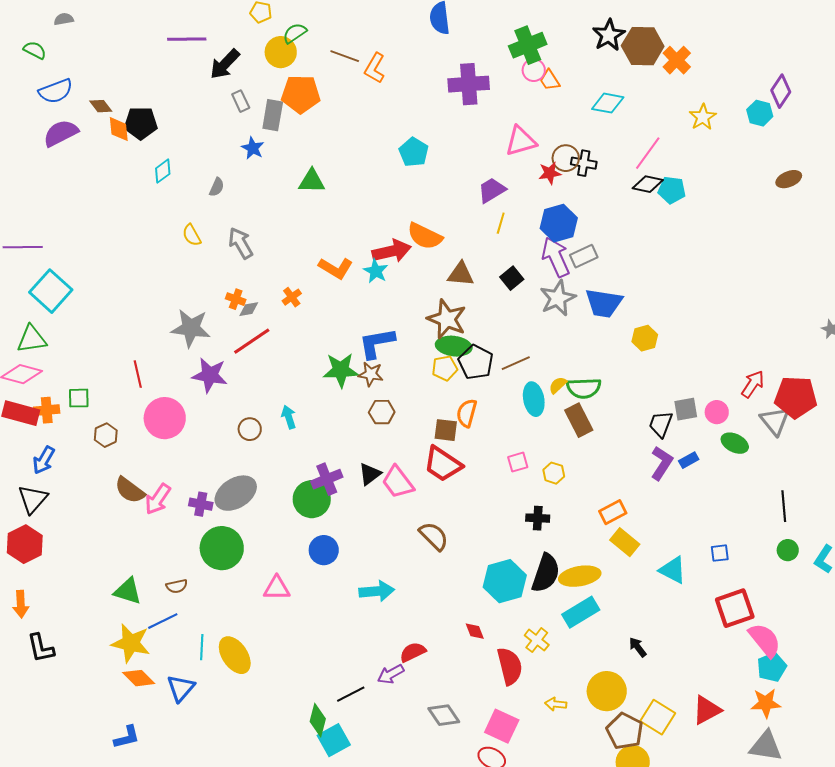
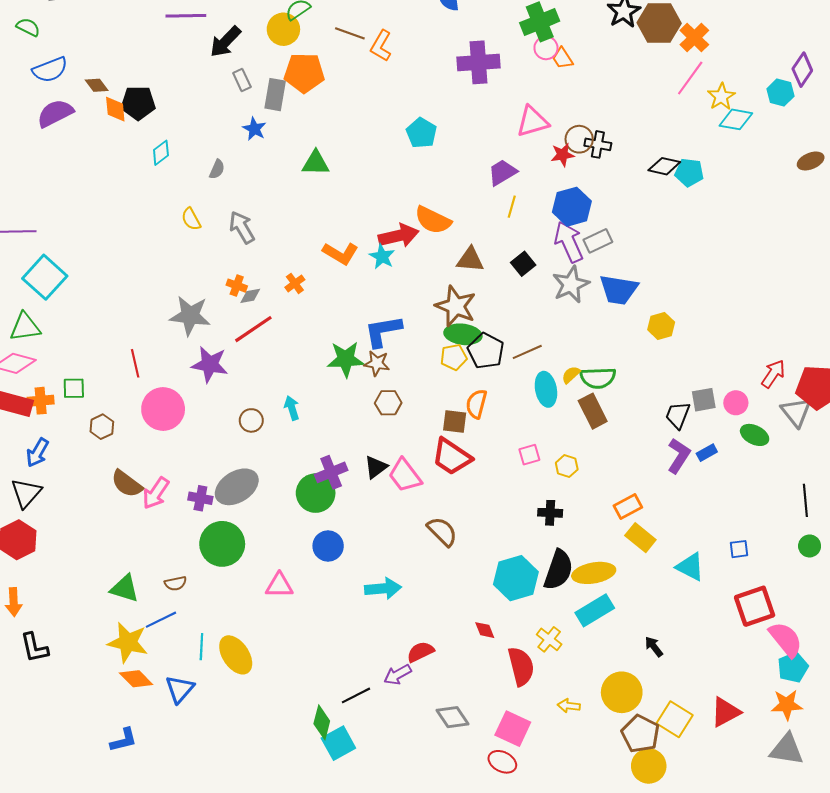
cyan diamond: (608, 103) -> (736, 119), moved
pink line: (648, 153) -> (690, 78), moved

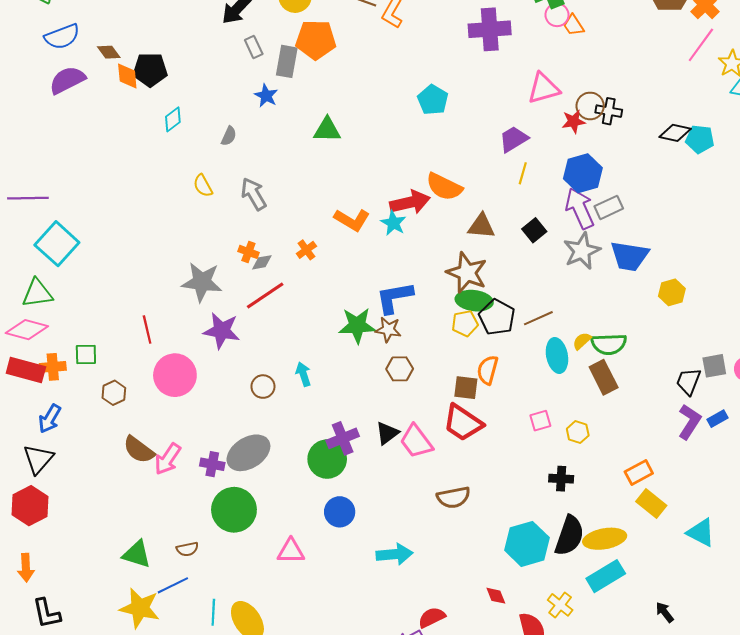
brown semicircle: (442, 531) -> (453, 497), turned 124

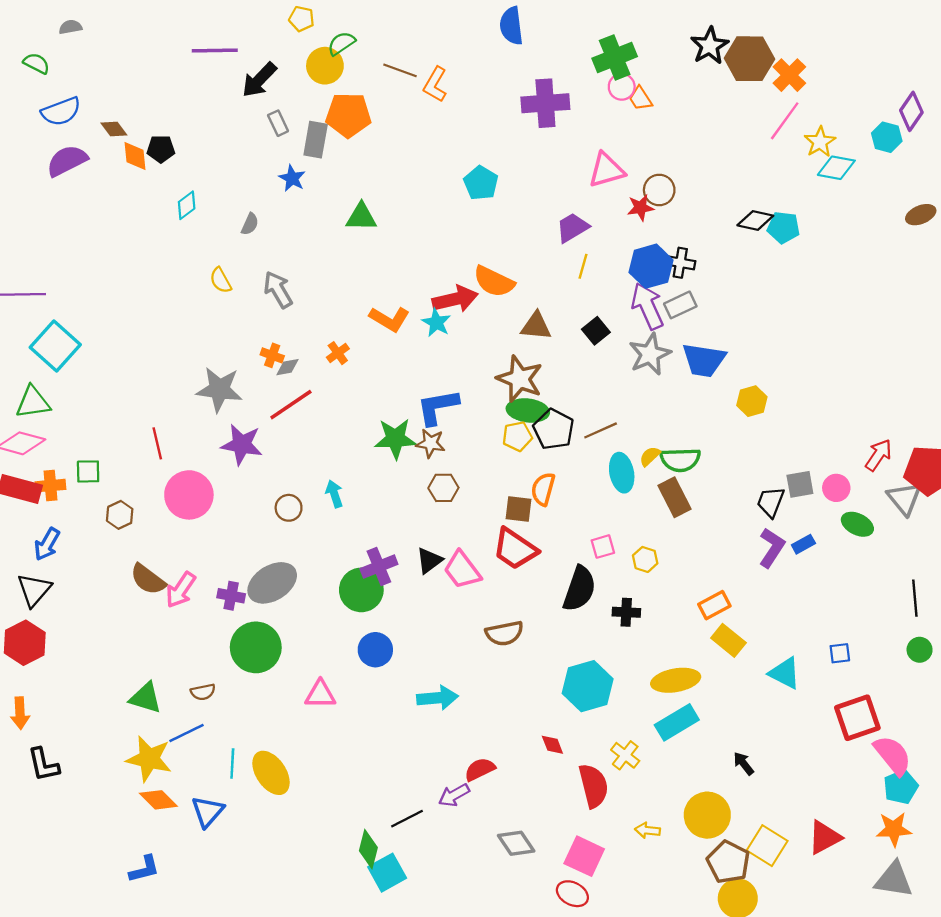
black pentagon: (150, 70) -> (161, 149), size x0.7
black cross: (609, 111) -> (680, 263), moved
black semicircle: (569, 536) -> (579, 589), moved

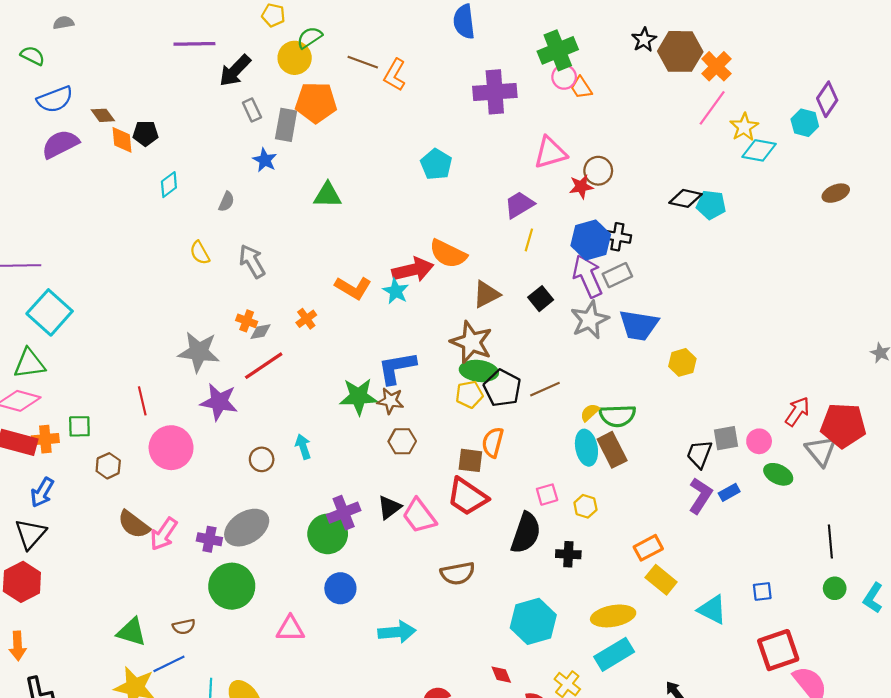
black star: (710, 46) -> (644, 40), size x0.7
brown triangle: (536, 326) -> (486, 294), turned -32
cyan ellipse: (622, 473) -> (586, 448), moved

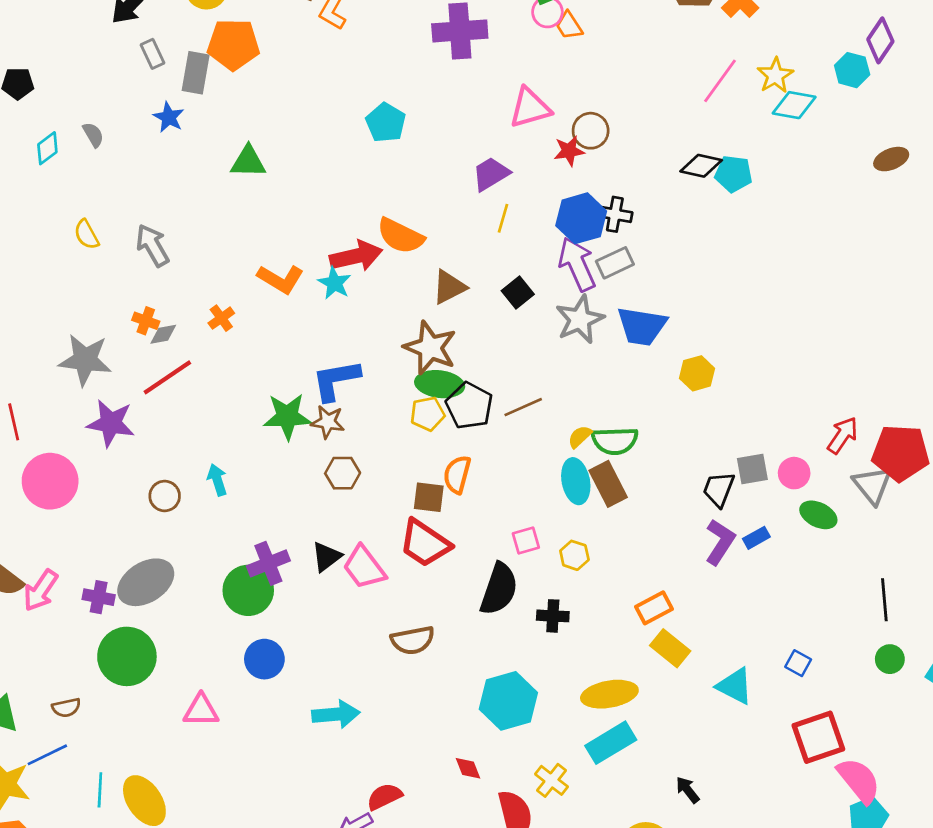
pink line: (712, 108) -> (720, 81), moved
gray semicircle: (226, 202) -> (93, 135), moved, turned -54
blue square: (762, 591) -> (798, 663), turned 36

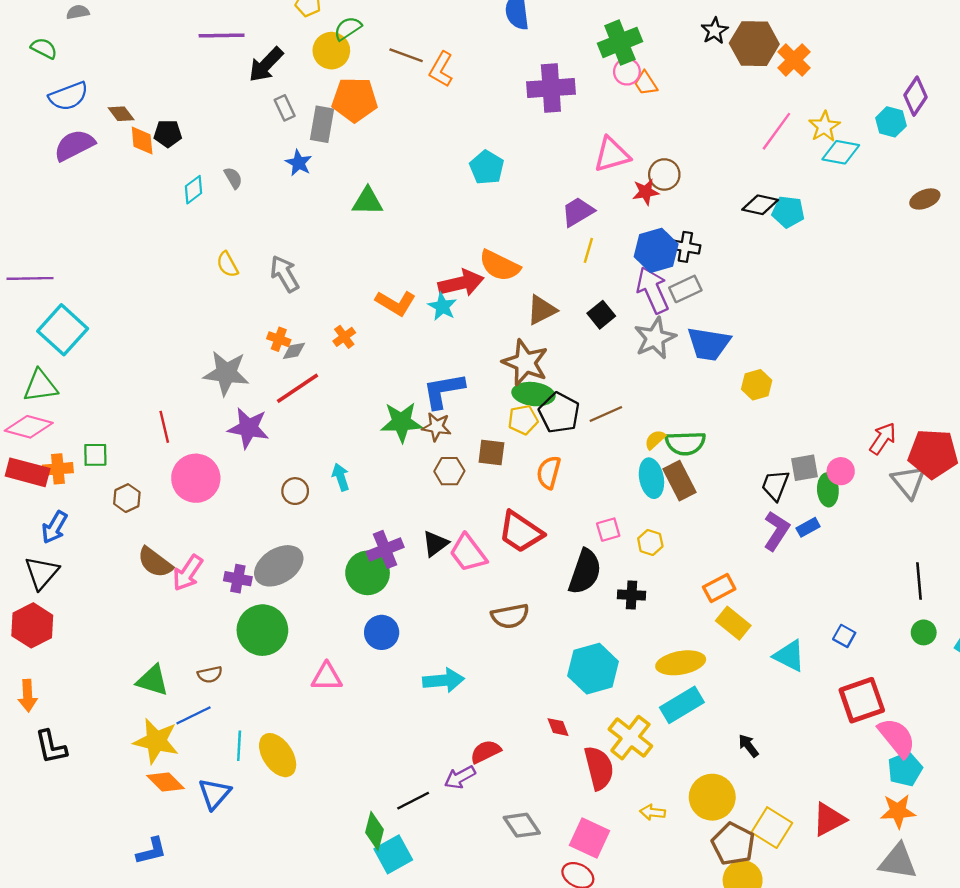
brown square: (429, 497) -> (491, 453), moved
green ellipse: (818, 515) -> (828, 490), moved, turned 60
yellow cross: (551, 780) -> (630, 738), size x1.5

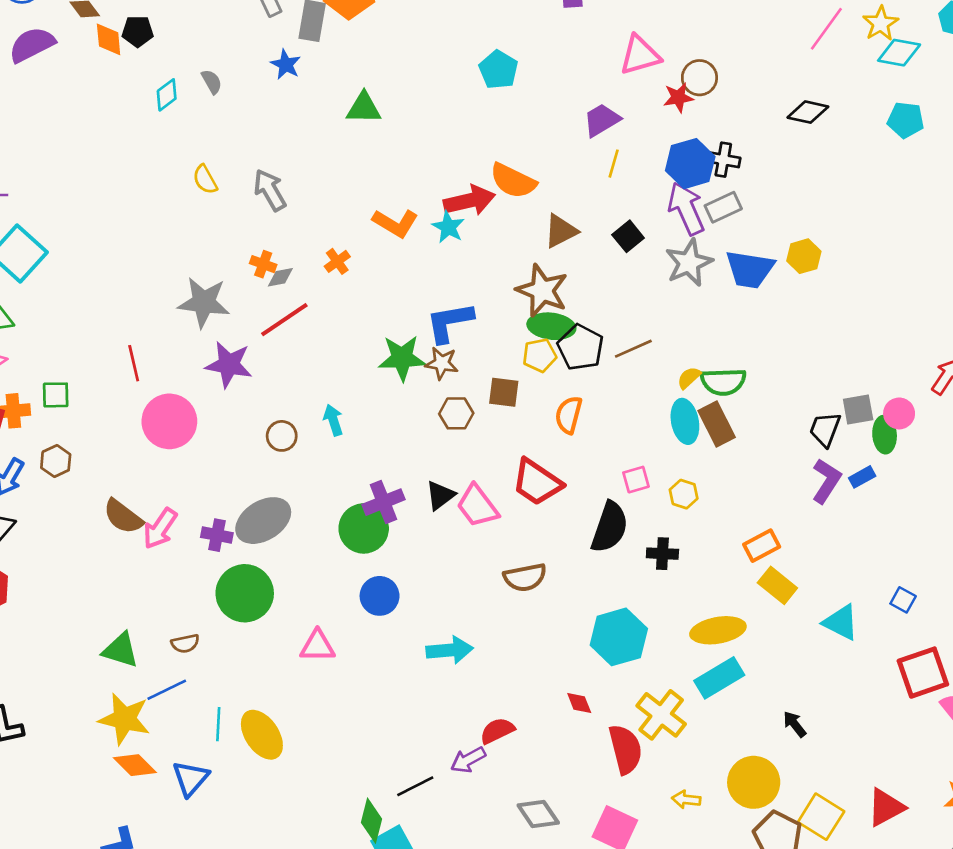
cyan pentagon: (788, 212) -> (906, 120), moved
yellow hexagon: (757, 385) -> (804, 256), moved
brown hexagon: (127, 498) -> (56, 461), moved

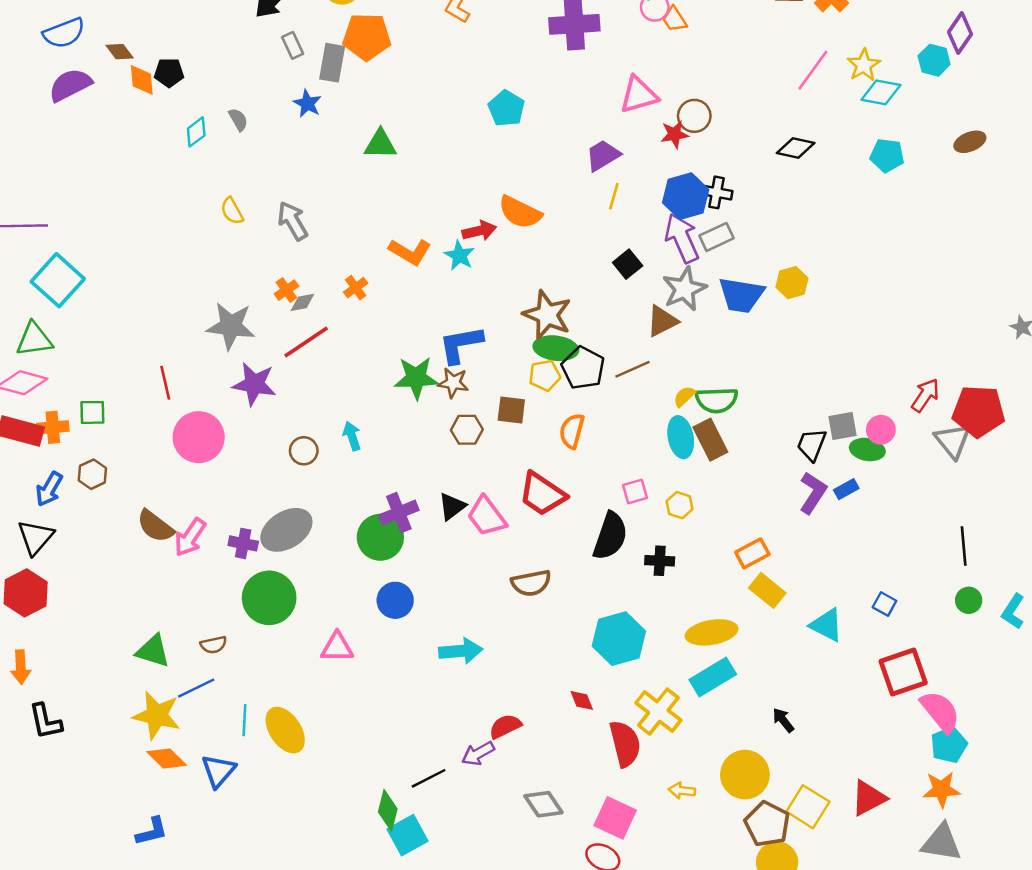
red arrow: (469, 201) -> (479, 231), size x0.7
brown triangle: (561, 231) -> (662, 321), moved
orange cross: (263, 264) -> (286, 290), turned 35
green ellipse: (885, 435) -> (867, 450), turned -76

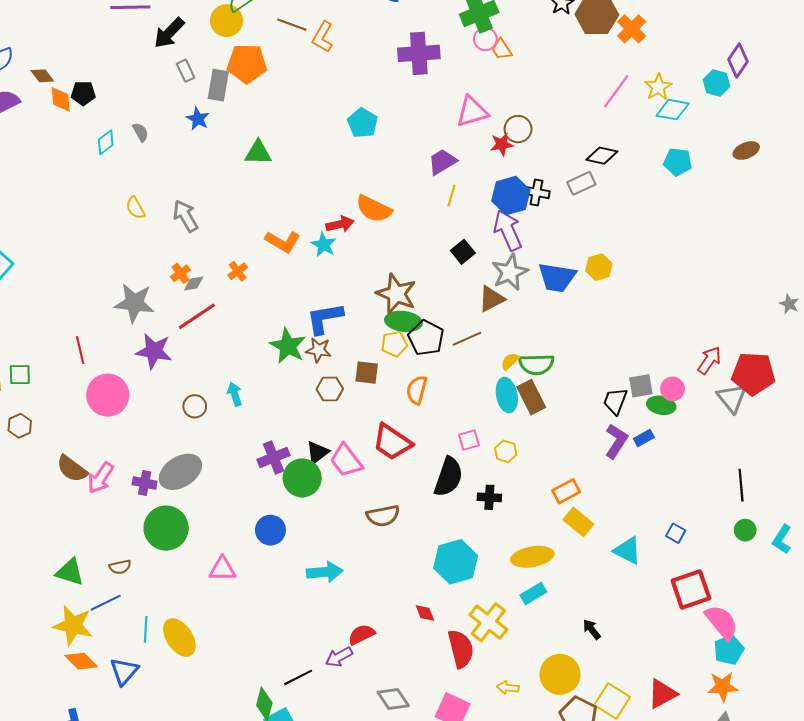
gray rectangle: (717, 237) -> (581, 183), moved
green star: (416, 378) -> (288, 346), turned 30
green circle: (380, 537) -> (302, 478), moved
cyan rectangle: (713, 677) -> (533, 594), size x0.7

